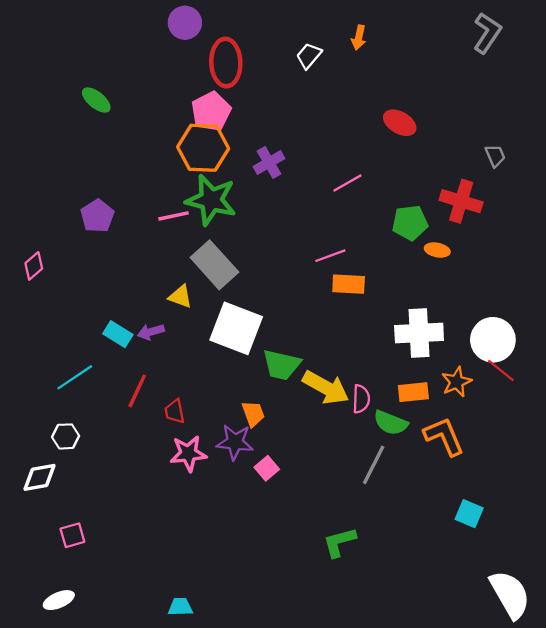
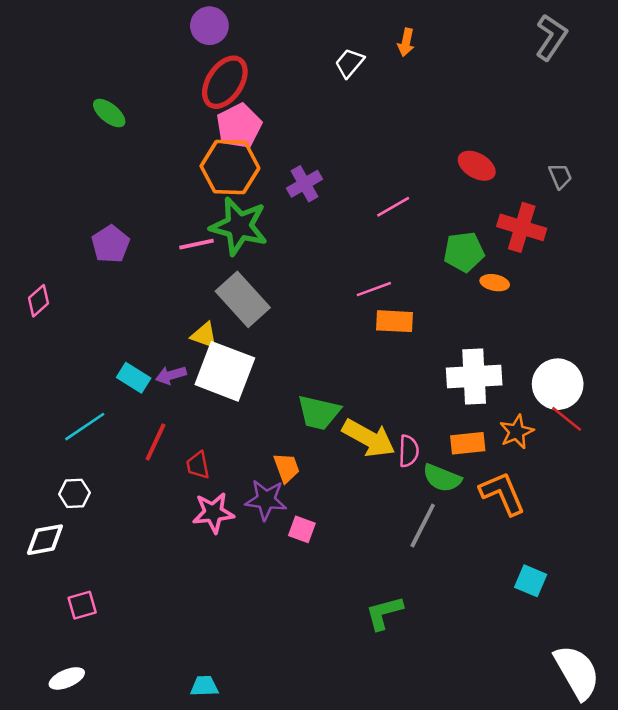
red ellipse: (226, 63) -> (225, 82), moved, turned 36
red ellipse: (400, 123) -> (477, 166), moved
white square: (236, 328) -> (225, 371), moved
pink square: (267, 468) -> (302, 529), turned -30

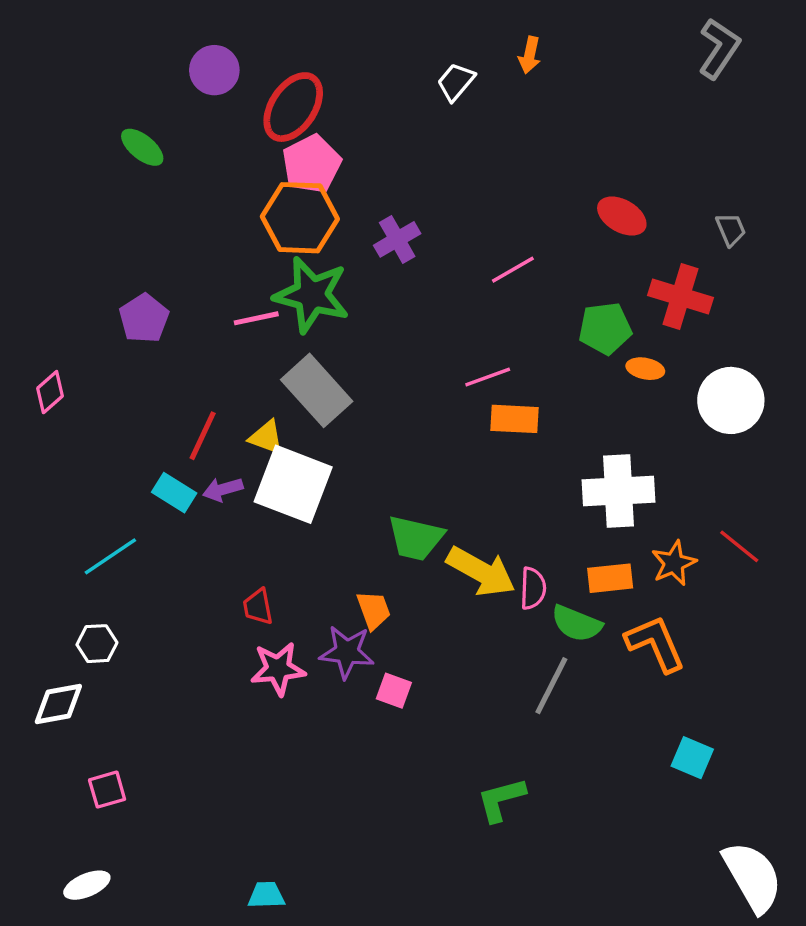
purple circle: (209, 26) -> (214, 70), moved
white circle: (558, 384) -> (731, 400), moved
red line: (155, 442) -> (203, 436), moved

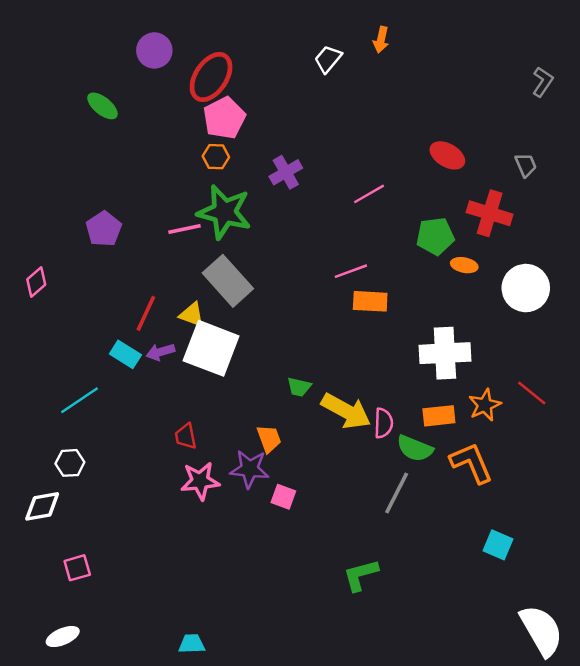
gray L-shape: (719, 48) -> (543, 82), moved, size x0.7
orange hexagon: (300, 218) -> (216, 157), size x0.5
green trapezoid: (416, 538) -> (299, 387), size x0.6

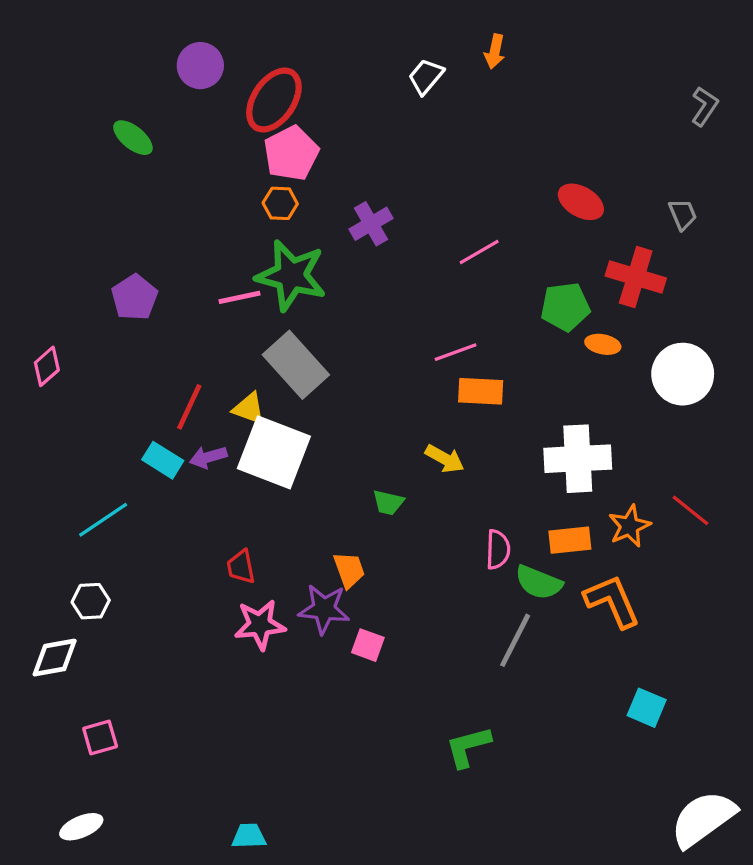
yellow arrow: (346, 411) -> (445, 459), moved, size x0.6
white semicircle: (541, 631) -> (703, 819), turned -96

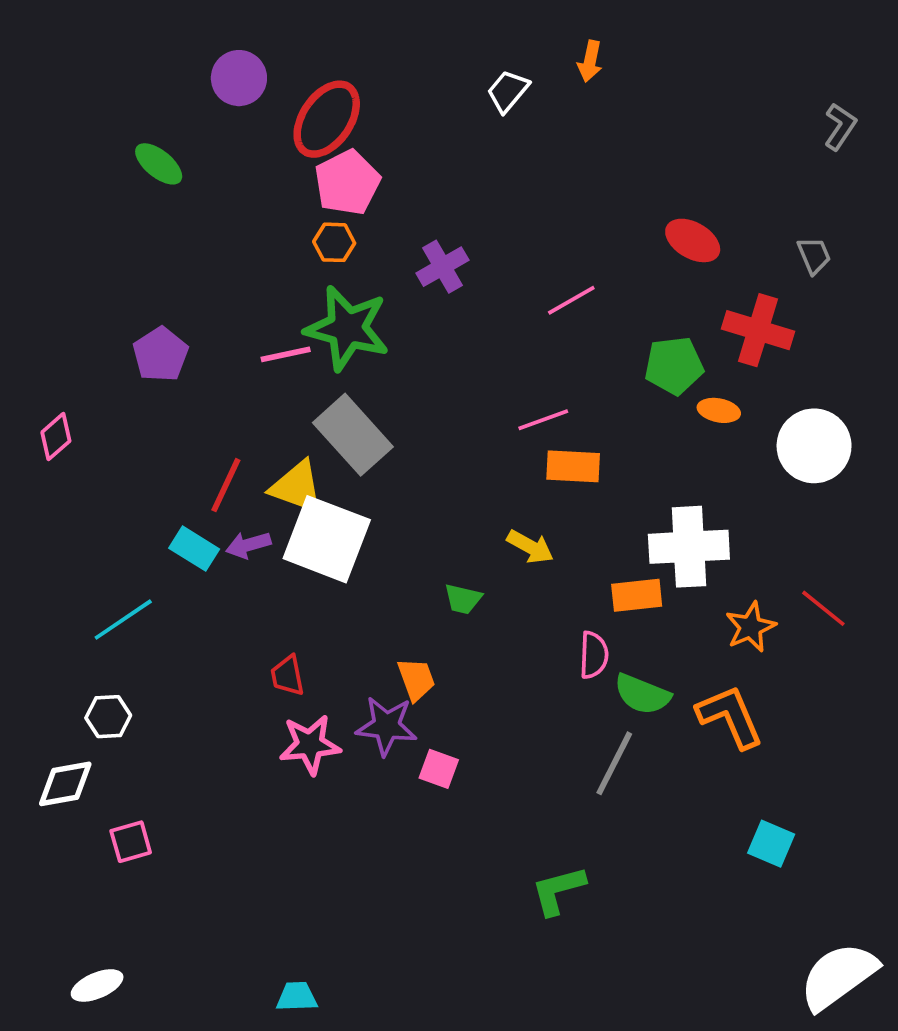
yellow triangle: (249, 409) -> (297, 487), size x1.4
orange rectangle: (570, 540) -> (637, 595), moved
pink square: (100, 737) -> (131, 842), moved

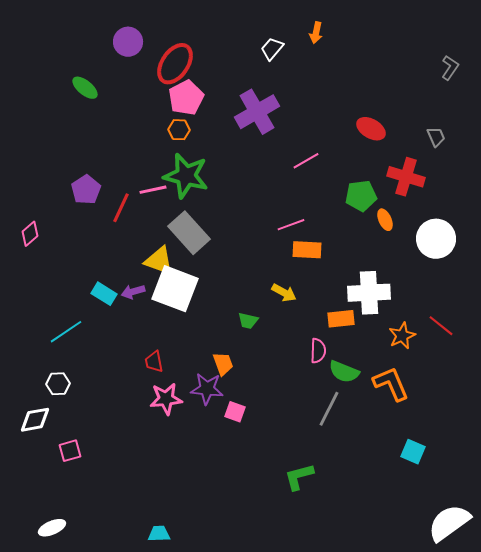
purple cross: (442, 267) -> (257, 112), moved, size x1.6
orange ellipse: (719, 410) -> (385, 220), turned 55
red line: (226, 485) -> (121, 208), moved

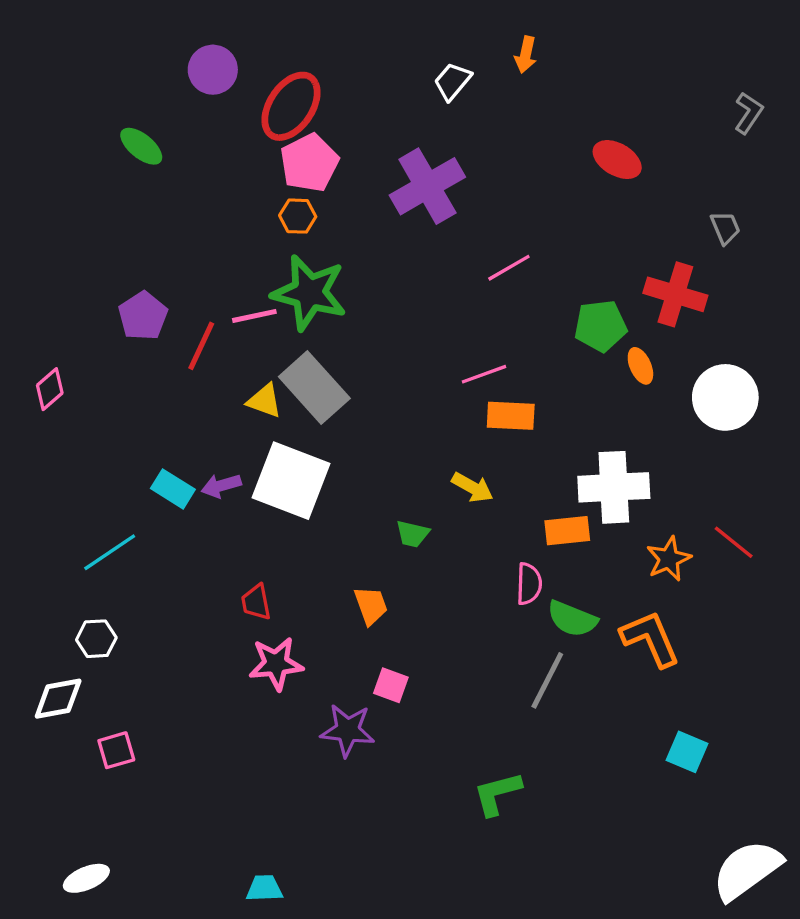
red ellipse: (371, 129) -> (617, 160), moved
yellow triangle: (159, 261) -> (264, 401), moved, size x0.7
purple star: (207, 389) -> (348, 730), moved

